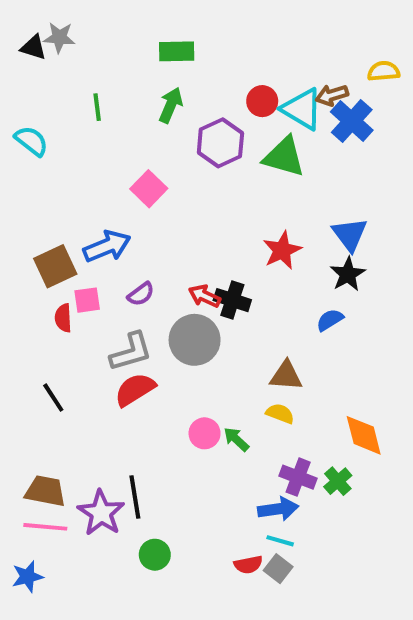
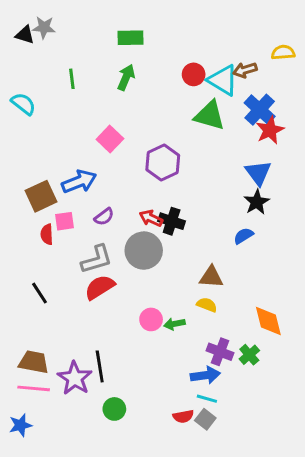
blue cross: (352, 121) -> (260, 110), moved
purple hexagon: (220, 143) -> (163, 162), moved
red star: (282, 250) -> (270, 130), moved
green arrow: (236, 439) -> (175, 324), turned -54

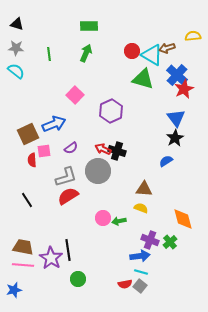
gray star: (44, 27) -> (16, 48), moved

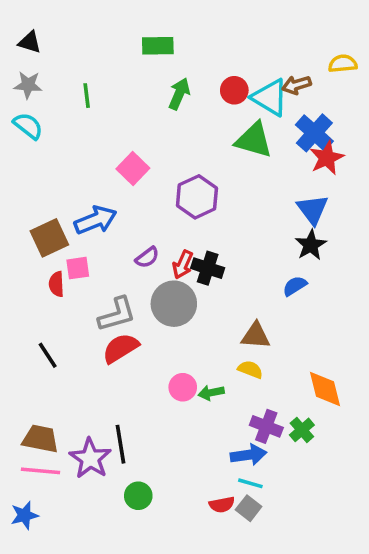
green arrow: (86, 53) -> (179, 94), moved
purple semicircle: (71, 148) -> (147, 257), moved
red arrow: (103, 149) -> (183, 265), turned -91

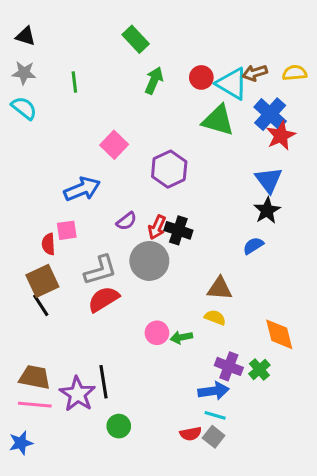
green rectangle: (158, 46) -> (136, 39), turned 48
yellow semicircle: (343, 64) -> (295, 73), moved
brown square: (49, 238) -> (42, 281), moved

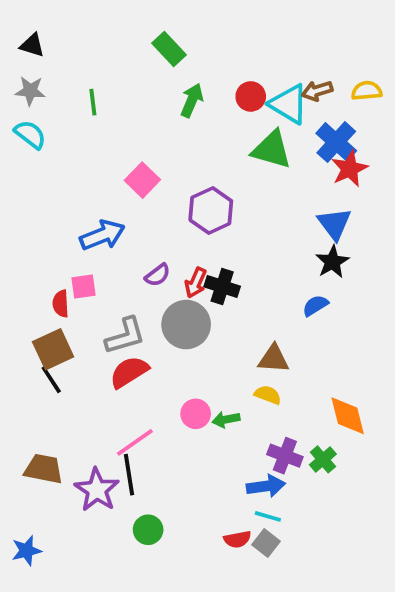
pink line: (35, 405) -> (135, 442), moved, turned -40

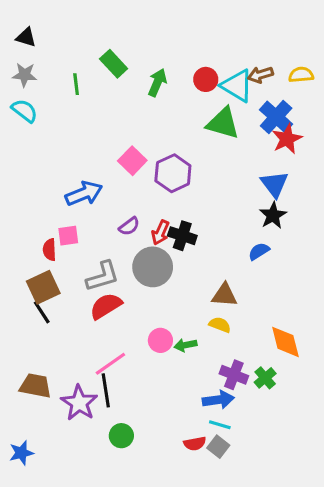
green rectangle: (169, 49) -> (114, 64), moved
pink square: (142, 180) -> (132, 161), moved

